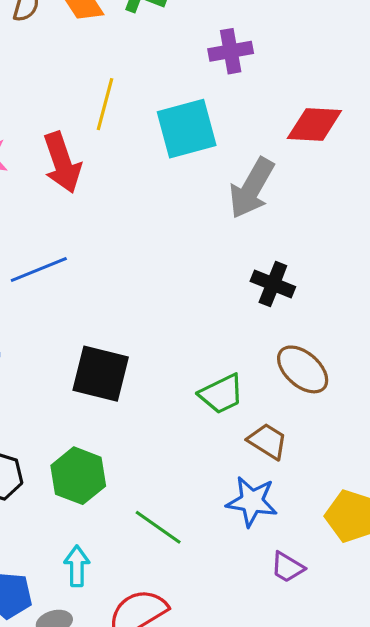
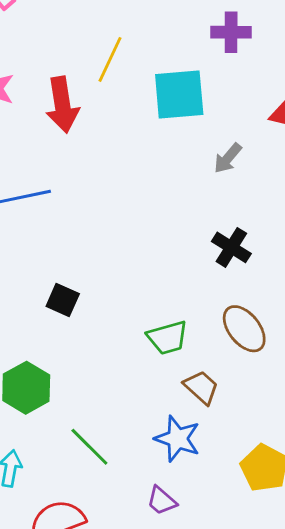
gray arrow: (252, 188) -> (228, 158), size x0.6
black square: (101, 374) -> (63, 300), size x0.6
purple trapezoid: (287, 567) -> (162, 501), moved

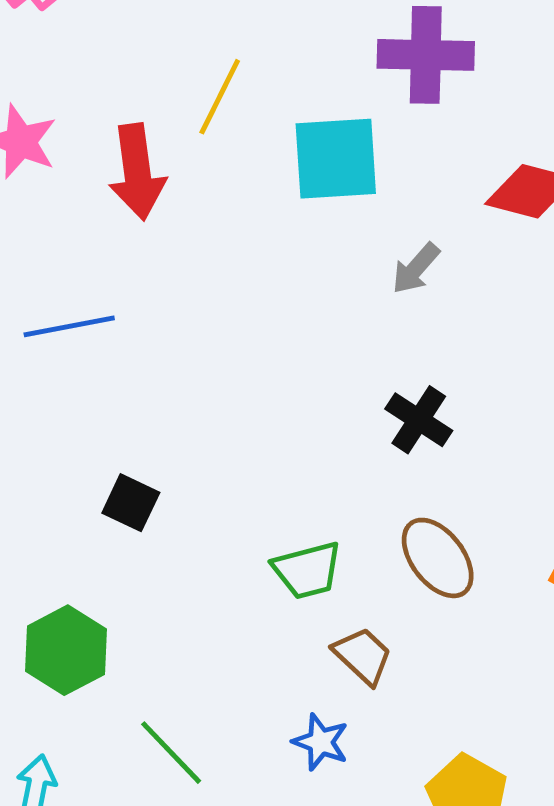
purple cross: (231, 32) -> (426, 55), size x1.4
blue star: (178, 439) -> (321, 742), size x0.7

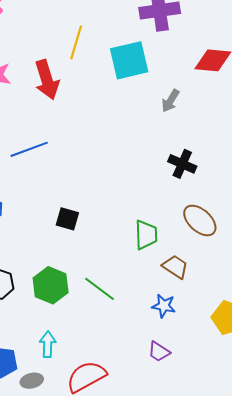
green trapezoid: (307, 570) -> (146, 235), turned -68
green line: (171, 753) -> (99, 289), moved

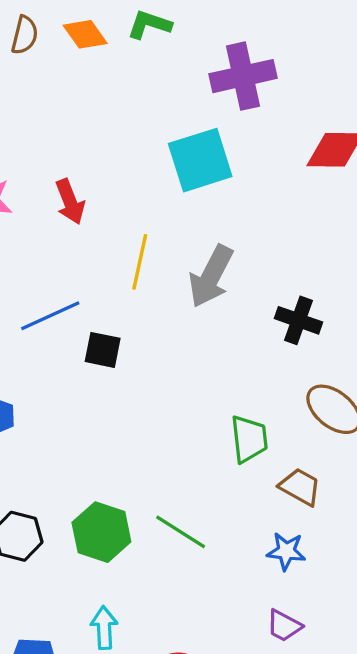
yellow line: (76, 42) -> (140, 262), moved
red arrow: (47, 80) -> (70, 202), size x0.7
gray arrow: (170, 101) -> (211, 276), moved, size x1.6
black square: (67, 219) -> (103, 350), moved

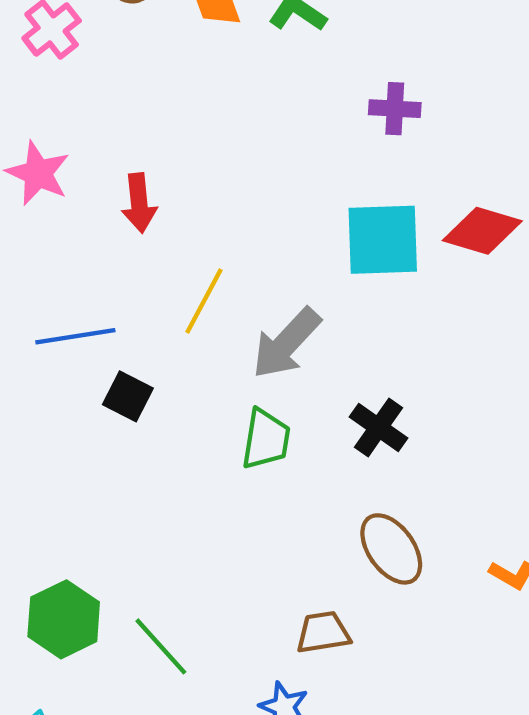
purple cross: (243, 76) -> (395, 109), size x0.6
cyan square: (200, 160) -> (383, 240), moved
green trapezoid: (249, 439) -> (266, 439), moved
brown trapezoid: (300, 487) -> (323, 632), turned -54

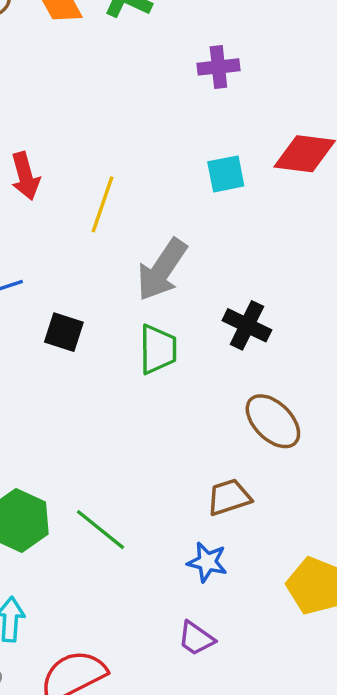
cyan square: (383, 240) -> (226, 174), size x0.6
yellow line: (204, 301) -> (102, 204), moved
black square: (128, 396) -> (64, 332), moved

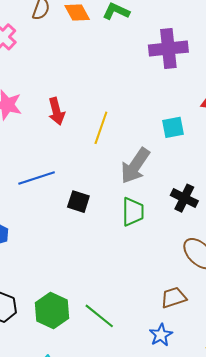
purple cross: (218, 67) -> (168, 49), size x1.6
cyan square: (226, 174) -> (173, 127), moved
blue star: (207, 562) -> (161, 335), turned 30

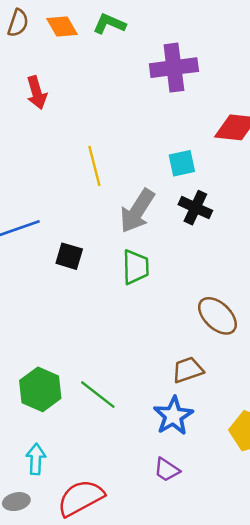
red arrow: (56, 111) -> (37, 93), moved
yellow line: (101, 128) -> (94, 166), turned -32
black cross: (184, 198) -> (195, 208), moved
blue star: (161, 335) -> (173, 416), size x1.4

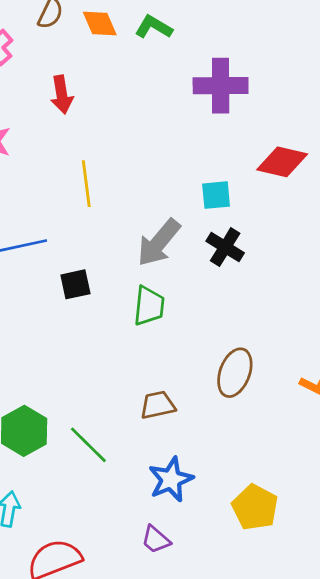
yellow line: (94, 166) -> (86, 184), moved
black square: (69, 256) -> (75, 284), turned -36
brown ellipse: (217, 316) -> (235, 373), turned 60
brown trapezoid: (188, 370) -> (158, 405), moved

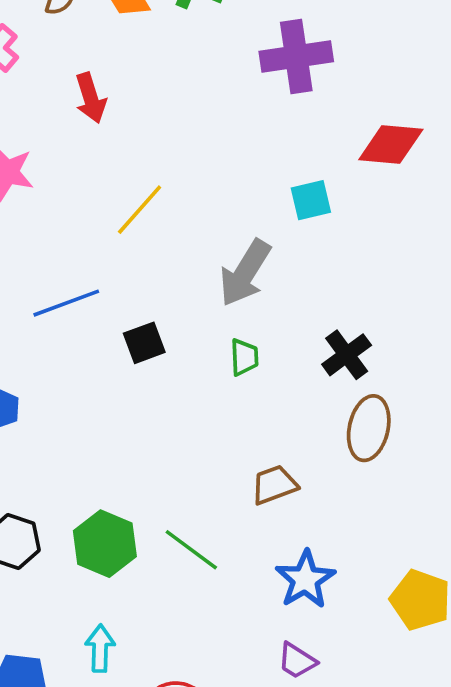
yellow line: (86, 184) -> (140, 210), turned 57
black cross: (225, 247) -> (347, 355), moved, turned 30
green trapezoid: (149, 306) -> (244, 357), size x0.7

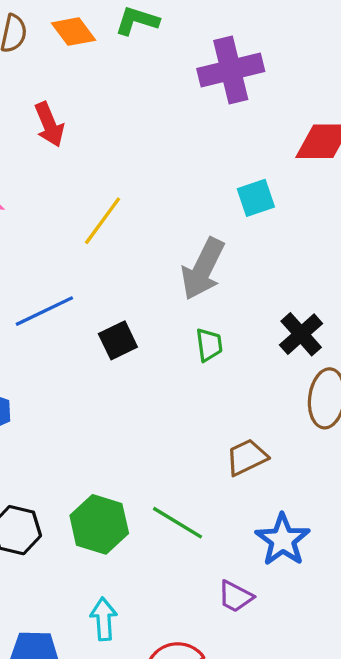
purple trapezoid: (297, 661) -> (235, 596), moved

